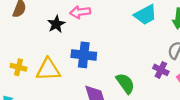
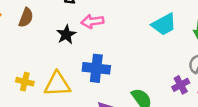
purple cross: (161, 70) -> (181, 85), turned 35

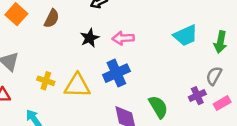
pink arrow: (92, 21) -> (123, 38), moved
blue cross: (96, 68) -> (116, 73), turned -35

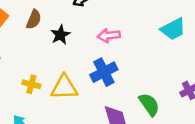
black star: (90, 38) -> (60, 35), moved

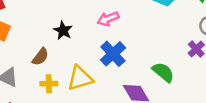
brown semicircle: (34, 19) -> (40, 57), moved, turned 30

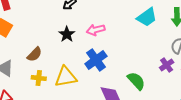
black star: (63, 30) -> (67, 34), moved

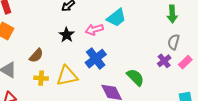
cyan trapezoid: (147, 17) -> (116, 18), moved

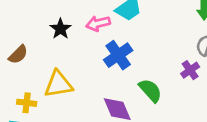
blue cross: (96, 59) -> (118, 55), moved
yellow cross: (41, 78) -> (27, 103), moved

